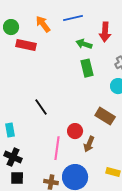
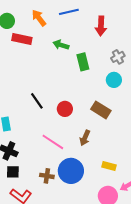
green arrow: (84, 44) -> (61, 45), moved
red circle: (75, 131) -> (65, 109), moved
pink line: (57, 148) -> (53, 142), turned -65

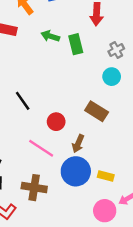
green rectangle: (83, 62) -> (76, 44), moved
red circle: (65, 109) -> (56, 122), moved
blue circle: (71, 171) -> (76, 171), moved
brown cross: (47, 176) -> (34, 188), size x1.5

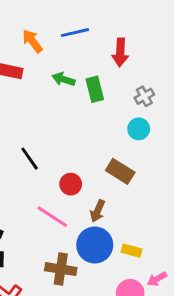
brown cross: (34, 188) -> (61, 269), moved

